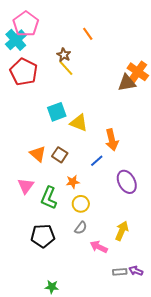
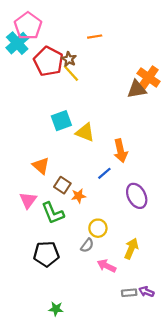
orange line: (88, 34) -> (95, 37), turned -64
red pentagon: (24, 72) -> (48, 61), moved
brown square: (60, 155) -> (62, 185), moved
green L-shape: (49, 198) -> (53, 213), turned -45
yellow circle: (81, 204) -> (98, 228), moved

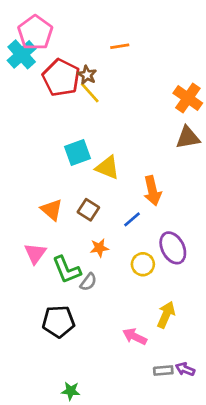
brown triangle: (137, 89) -> (188, 138), moved
brown square: (62, 185) -> (88, 210), moved
yellow circle: (98, 228) -> (143, 264), moved
gray semicircle: (87, 245) -> (88, 282), moved

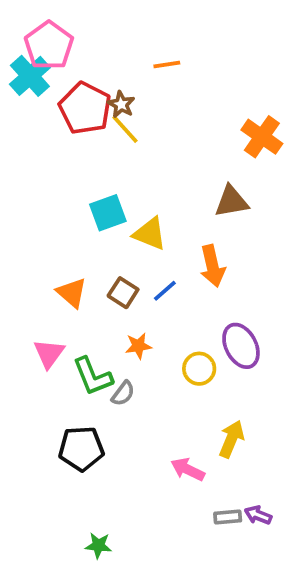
brown triangle: (188, 138) -> (231, 201), moved
blue line: (132, 219) -> (165, 291), moved

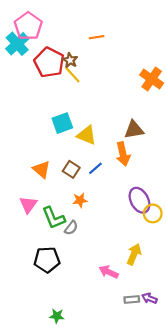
brown triangle: (231, 201) -> (134, 130), moved
yellow circle: (199, 369) -> (153, 213), moved

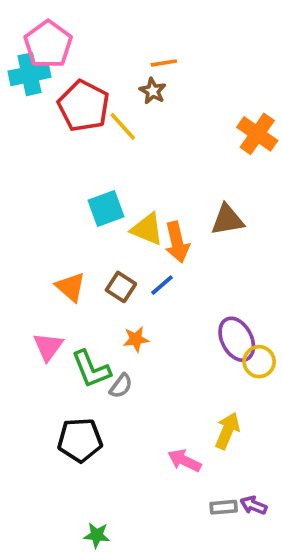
cyan cross: (17, 44) -> (30, 74), turned 30
brown star: (70, 60) -> (153, 91), moved
orange arrow: (123, 154) -> (177, 242), moved

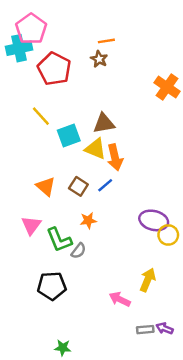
yellow line: (123, 126) -> (41, 116), moved
brown triangle: (227, 220) -> (104, 123), moved
purple ellipse: (237, 339) -> (154, 220), turned -48

